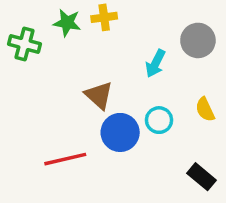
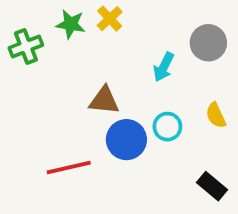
yellow cross: (104, 17) -> (110, 19), turned -35
green cross: (25, 44) -> (26, 46), turned -36
brown triangle: (99, 95) -> (104, 100), turned -36

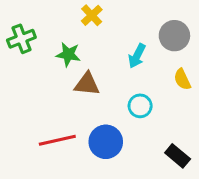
green star: (71, 24) -> (68, 54), moved
yellow semicircle: (216, 115) -> (182, 79), moved
blue circle: (126, 140) -> (106, 142), moved

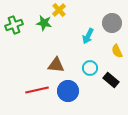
green star: (68, 54) -> (44, 23), moved
brown triangle: (87, 84) -> (56, 65), moved
black rectangle: (178, 156) -> (111, 80), moved

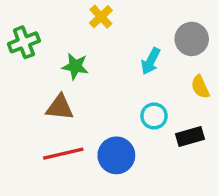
green star: (44, 23) -> (75, 66), moved
brown triangle: (56, 65) -> (60, 107), moved
black rectangle: (111, 80) -> (190, 137), turned -56

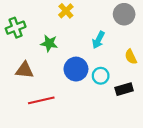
gray circle: (192, 39) -> (124, 14), moved
brown triangle: (60, 107) -> (25, 70), moved
blue circle: (116, 155) -> (76, 69), moved

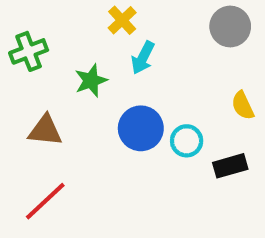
cyan arrow: (98, 40) -> (143, 58), moved
green star: (49, 43) -> (91, 81), turned -30
red line: (41, 100) -> (45, 201), moved, turned -30

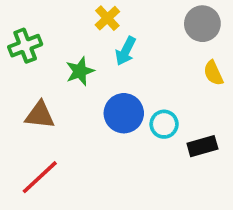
yellow semicircle: (243, 105) -> (213, 73), moved

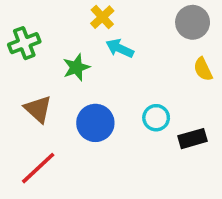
cyan arrow: (126, 51) -> (120, 48), turned 88
blue circle: (124, 113) -> (95, 123), moved
brown triangle: (40, 115) -> (38, 109), turned 36

